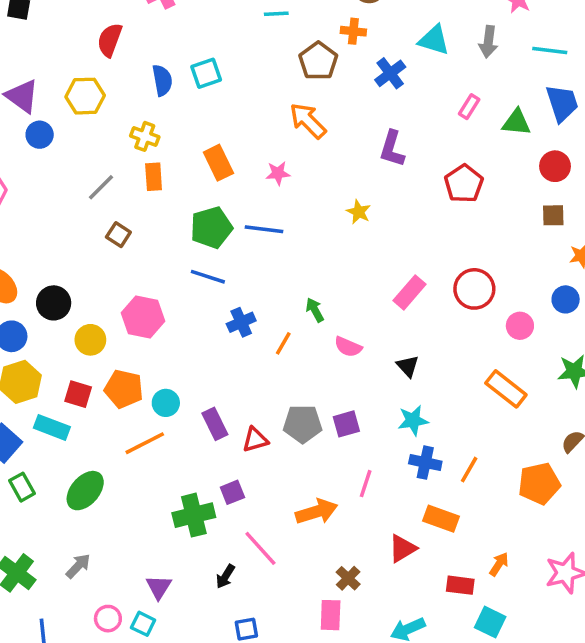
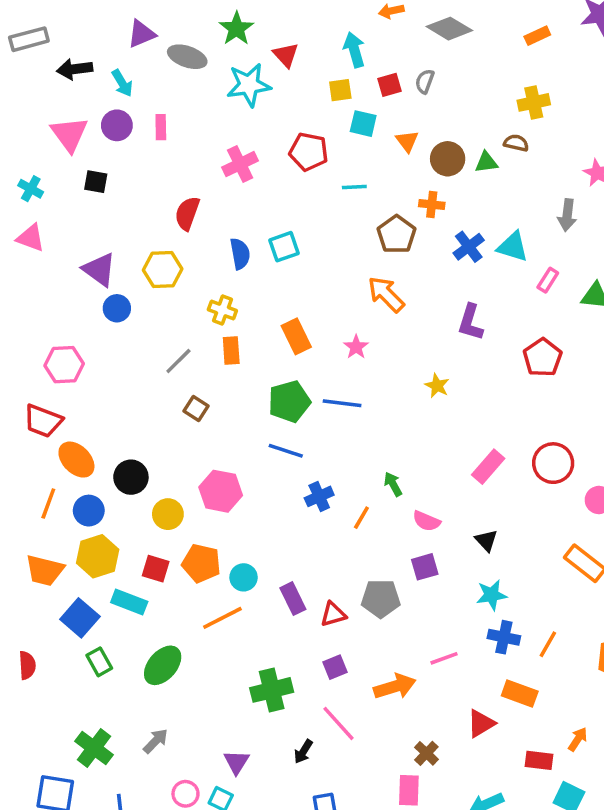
cyan triangle: (434, 40) -> (513, 247), moved
pink star: (278, 173) -> (356, 347), turned -30
purple square: (346, 424) -> (425, 567), moved
pink line: (366, 484) -> (444, 658), turned 52
purple square: (232, 492) -> (335, 667), moved

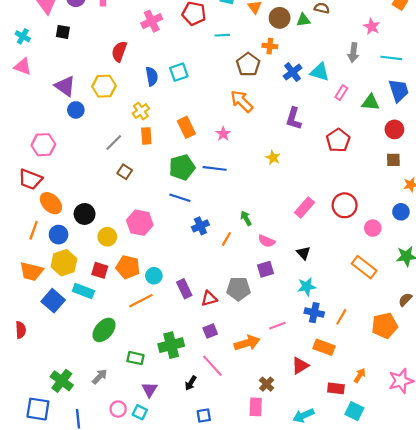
yellow cross: (222, 310) -> (141, 111), turned 35
green rectangle: (99, 662) -> (135, 358), moved, turned -49

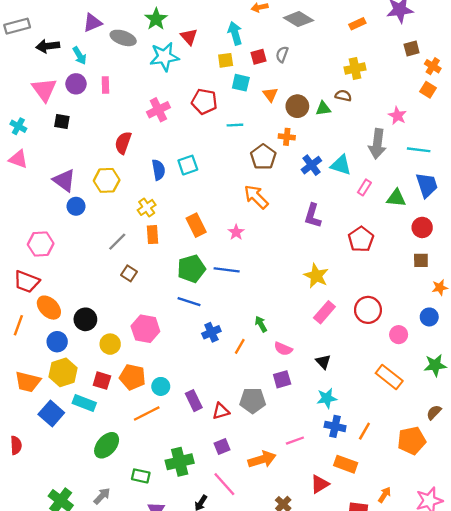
gray arrow: (353, 53) -> (377, 144), size x1.4
yellow star: (273, 158) -> (316, 276), moved, size x1.5
orange line: (34, 230) -> (18, 325), moved

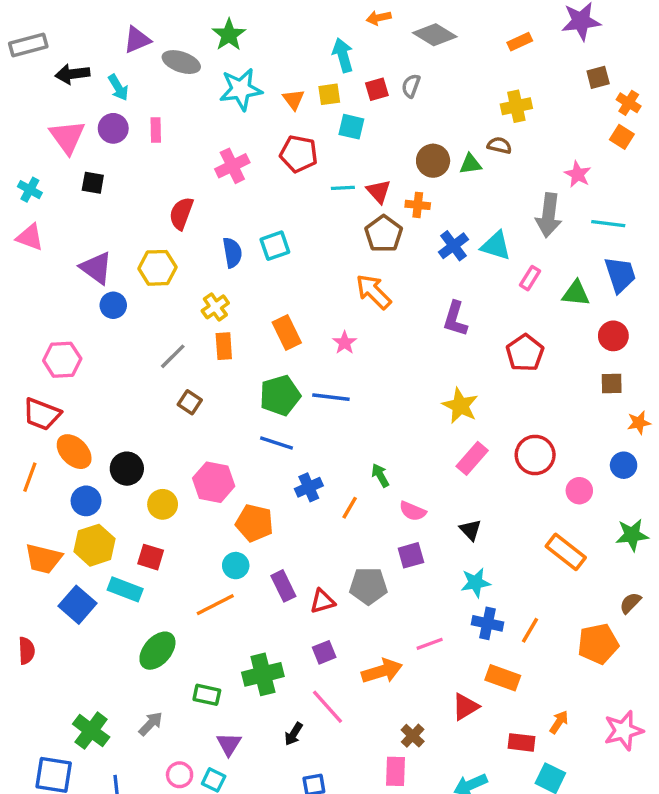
red triangle: (189, 37) -> (379, 191), moved
orange triangle: (270, 94) -> (294, 99), moved
orange pentagon: (133, 377) -> (254, 523), moved

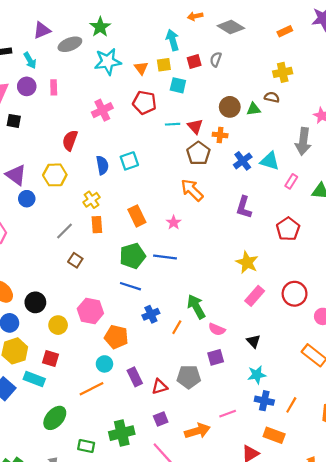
gray ellipse: (181, 62) -> (70, 44), turned -40
green arrow: (380, 475) -> (196, 307), size x1.6

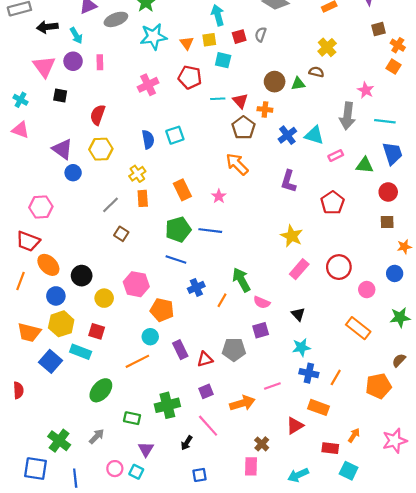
yellow cross: (283, 72) -> (327, 47), turned -30
red semicircle: (70, 140) -> (98, 115), moved
pink rectangle: (291, 181) -> (336, 156), turned 32

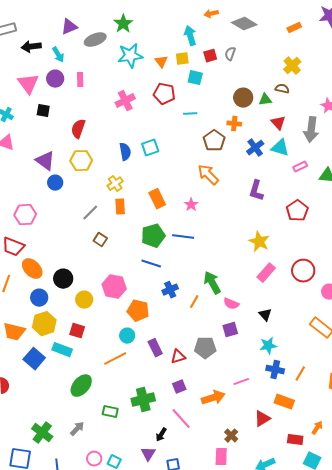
red triangle: (240, 101) -> (278, 123), moved
purple triangle: (146, 449) -> (148, 454), moved

